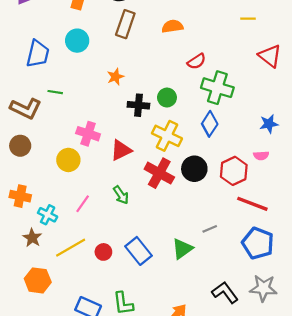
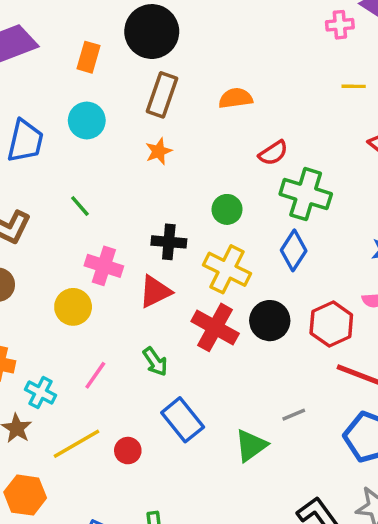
orange star: (115, 77) -> (159, 151), moved
green line: (55, 92) -> (80, 206), moved, turned 40
black cross: (138, 105) -> (169, 242), moved
blue rectangle: (138, 251) -> (183, 420), moved

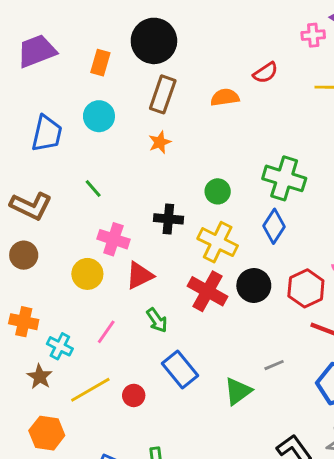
red semicircle: (273, 153) -> (265, 73), moved
red triangle: (155, 292) -> (139, 275), moved

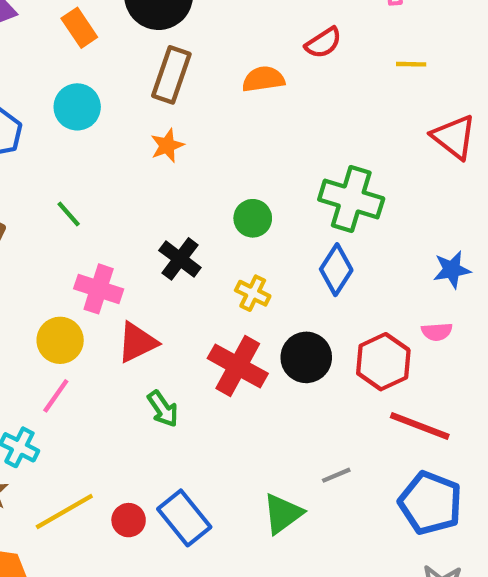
orange rectangle: (100, 63) -> (79, 28), turned -50
black cross: (168, 219) -> (180, 259), turned 32
yellow cross: (218, 242) -> (253, 293), size x0.6
pink line: (106, 332) -> (56, 396), moved
blue rectangle: (180, 369) -> (184, 518), moved

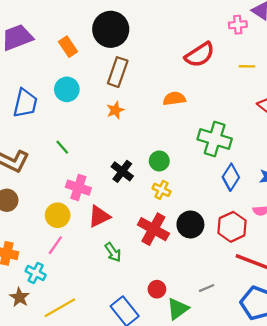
red semicircle: (323, 43) -> (200, 55), size x1.5
orange semicircle: (263, 79) -> (174, 99), moved
green circle: (253, 218) -> (159, 161), moved
blue diamond: (336, 270) -> (231, 177), moved
red circle: (129, 520) -> (157, 289), moved

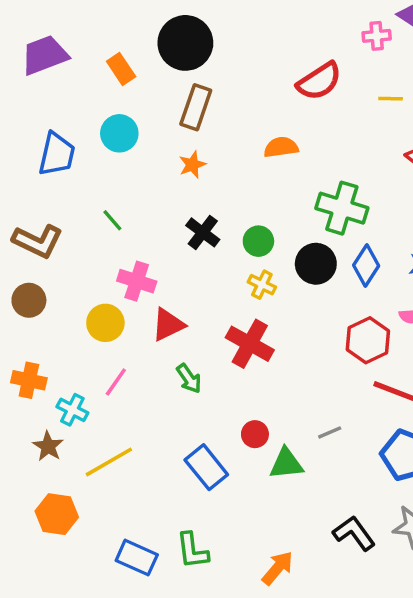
black cross: (122, 171) -> (203, 232), moved
black circle: (190, 225) -> (316, 264), moved
pink line: (55, 245) -> (116, 382), moved
green triangle: (178, 309) -> (286, 464), turned 30

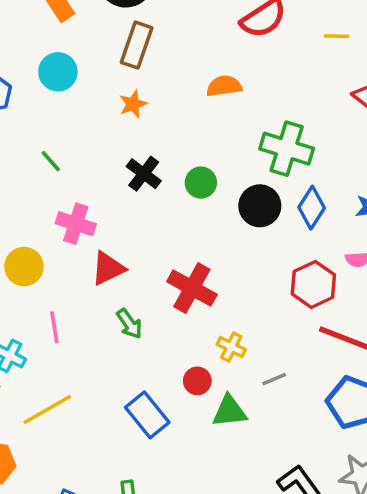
yellow cross: (262, 285) -> (231, 347), moved
yellow circle: (105, 323) -> (24, 267), moved
pink line: (116, 382) -> (54, 327), turned -44

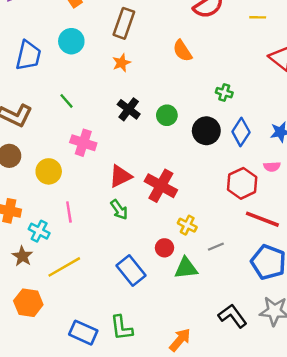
orange semicircle: (224, 86) -> (182, 51), turned -115
green cross: (287, 149) -> (224, 93), size x0.5
red triangle: (108, 268) -> (120, 176), moved

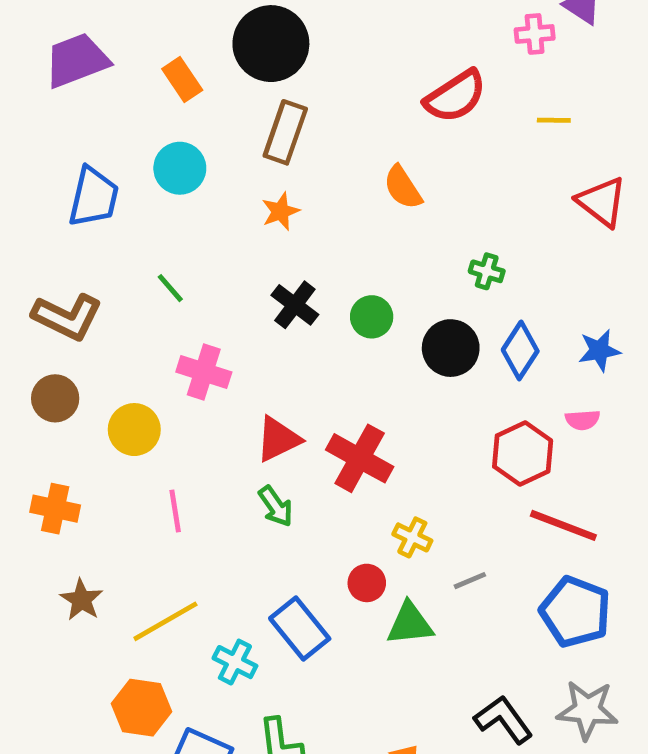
cyan cross: (39, 231) -> (235, 662), moved
orange hexagon: (28, 303) -> (141, 708), moved

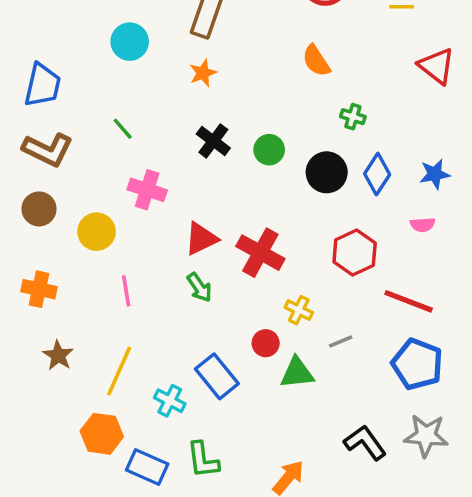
orange semicircle: (403, 187) -> (316, 61), moved
blue trapezoid: (93, 197) -> (42, 85), moved
red hexagon: (523, 453) -> (355, 253), moved
yellow line: (165, 621) -> (119, 371), turned -36

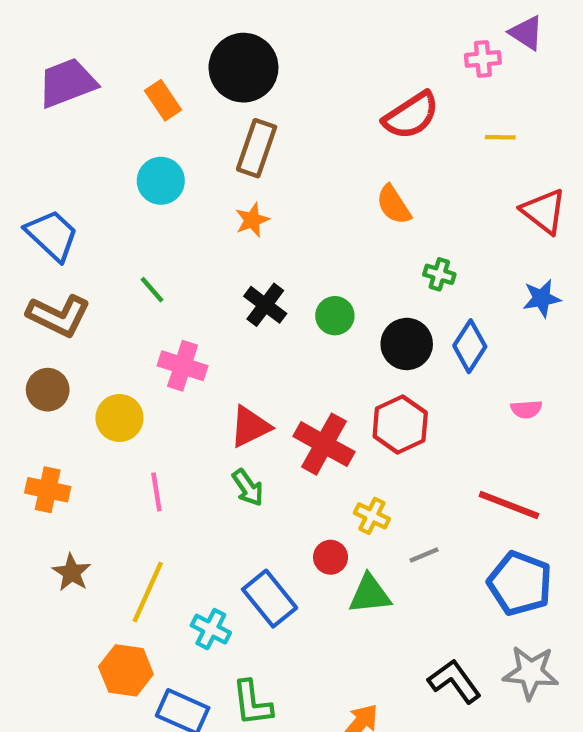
blue trapezoid: (42, 85) -> (52, 235), turned -60
blue star: (435, 174) -> (542, 298), moved
red hexagon: (355, 253) -> (400, 424), moved

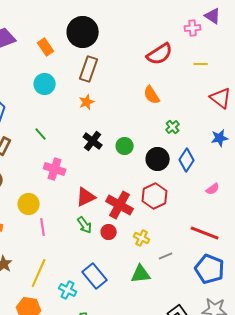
green cross: (439, 274) -> (173, 127), turned 32
pink semicircle: (526, 409) -> (213, 189), turned -32
yellow circle: (119, 418) -> (29, 204), moved
red circle: (331, 557) -> (109, 232), moved

